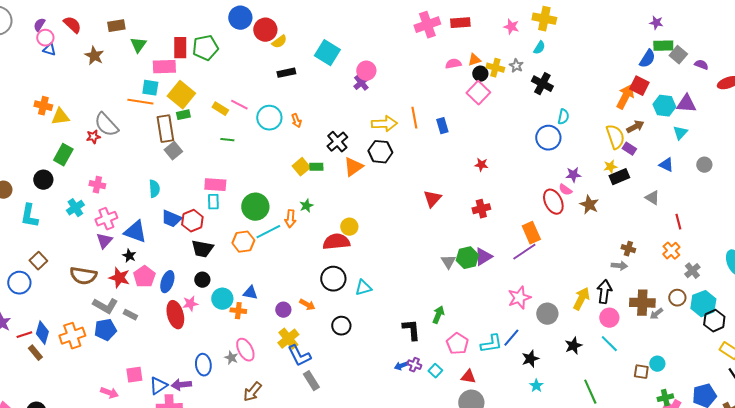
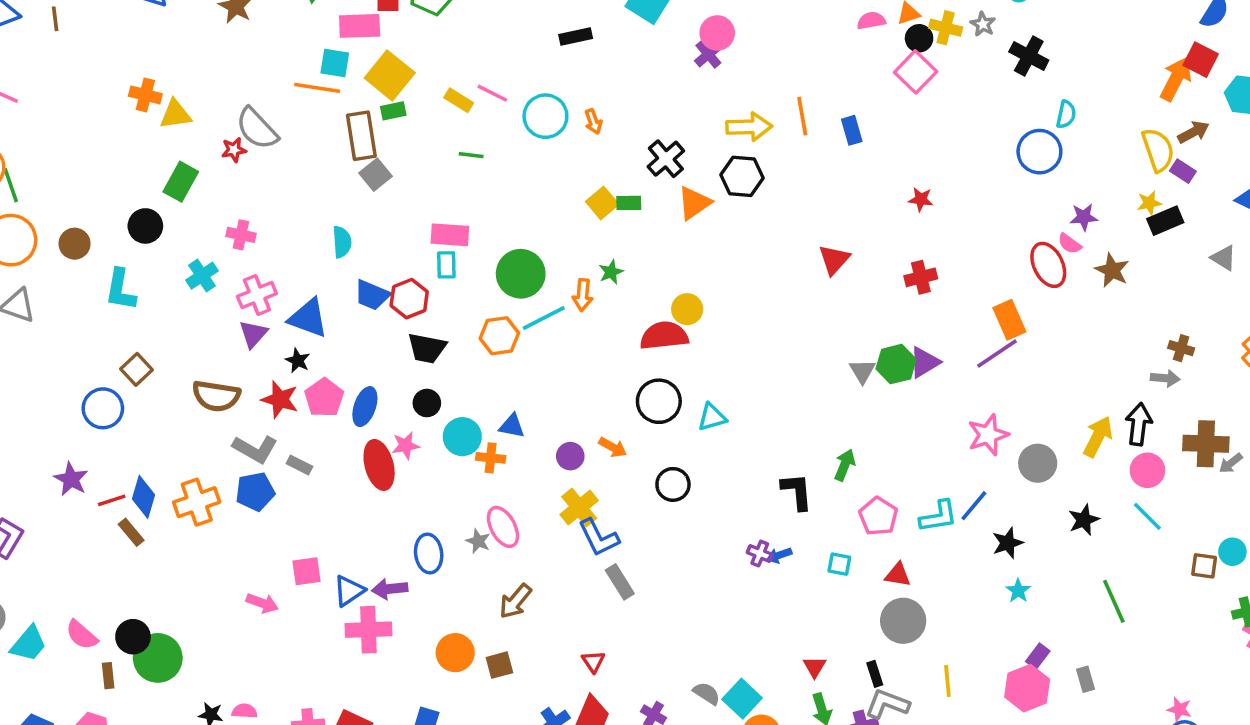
purple cross: (414, 365) -> (760, 554), moved
cyan square: (435, 371) -> (839, 564), turned -32

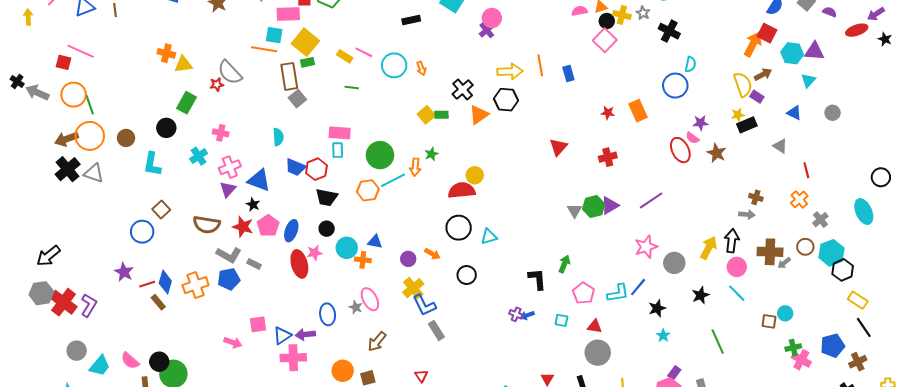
orange rectangle: (1009, 320) -> (638, 111), moved

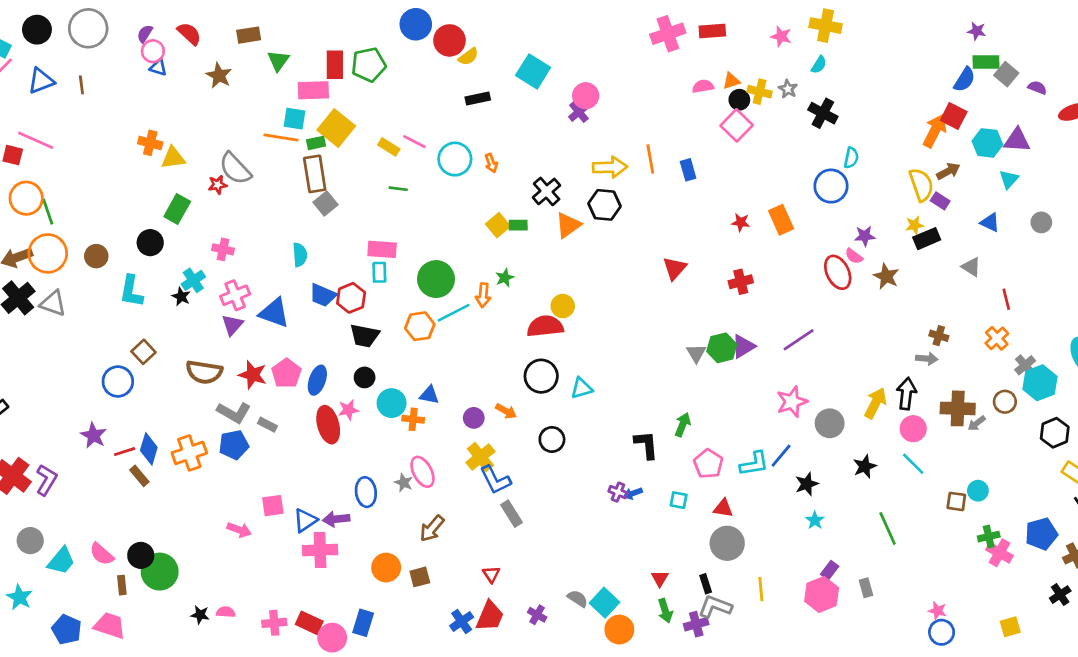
green rectangle: (307, 62) -> (316, 143), moved
black star: (253, 204) -> (181, 297), moved
cyan hexagon: (832, 253) -> (1040, 383), moved

